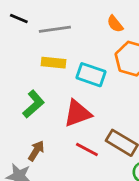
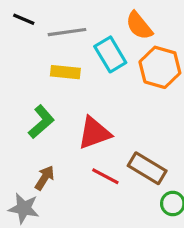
orange semicircle: (115, 24) -> (139, 26), size x1.4
cyan rectangle: (91, 75) -> (110, 54), moved, turned 40

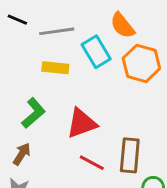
brown rectangle: (147, 168) -> (130, 155), turned 64
brown arrow: (45, 178) -> (22, 154), moved

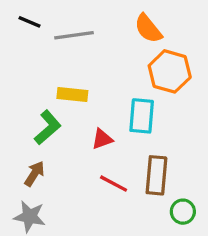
cyan rectangle: (96, 52) -> (142, 116), moved, turned 36
yellow rectangle: (55, 68) -> (72, 95), moved
red triangle: (82, 123) -> (102, 139), size x0.6

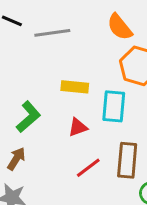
yellow rectangle: (72, 95) -> (75, 87), moved
red line: (114, 184) -> (88, 168), turned -65

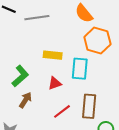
brown arrow: (16, 159) -> (25, 100), moved

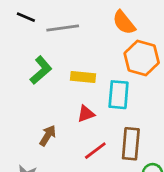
green L-shape: (20, 76) -> (41, 70), moved

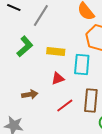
gray line: (63, 28) -> (41, 15), turned -50
brown arrow: (48, 136) -> (30, 94), turned 49

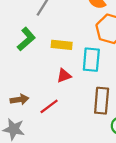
brown arrow: (30, 94) -> (19, 100), moved
red line: (65, 105) -> (49, 106), moved

